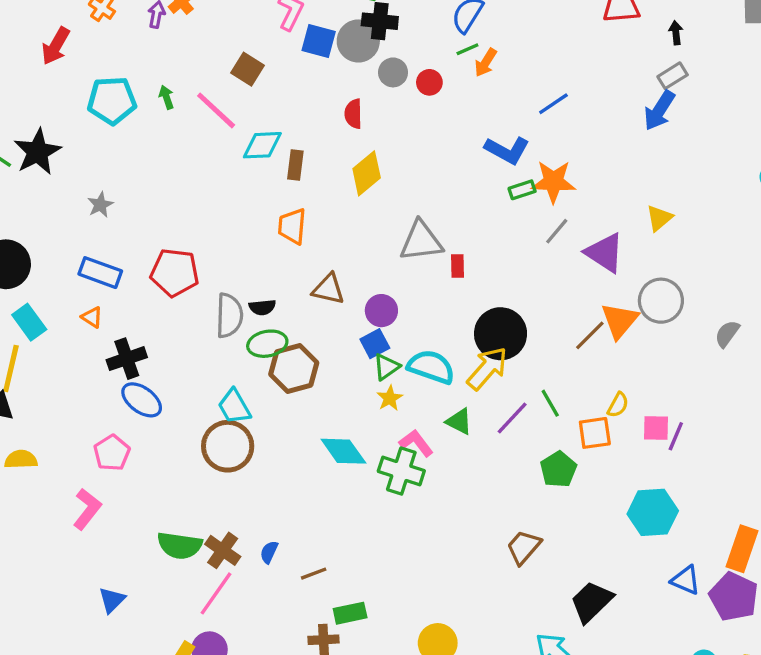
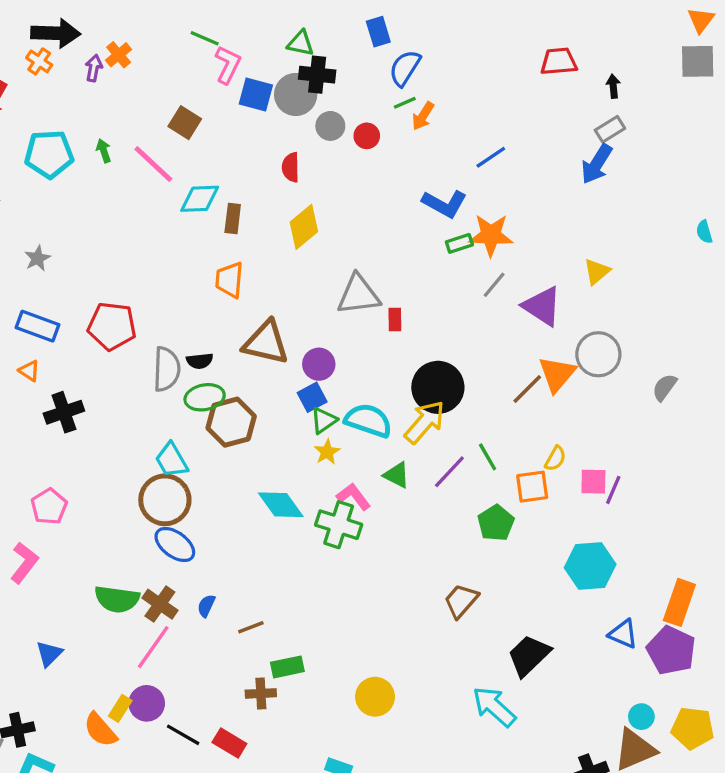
brown triangle: (329, 289) -> (266, 343), size x1.4
blue ellipse: (142, 400) -> (175, 545), moved

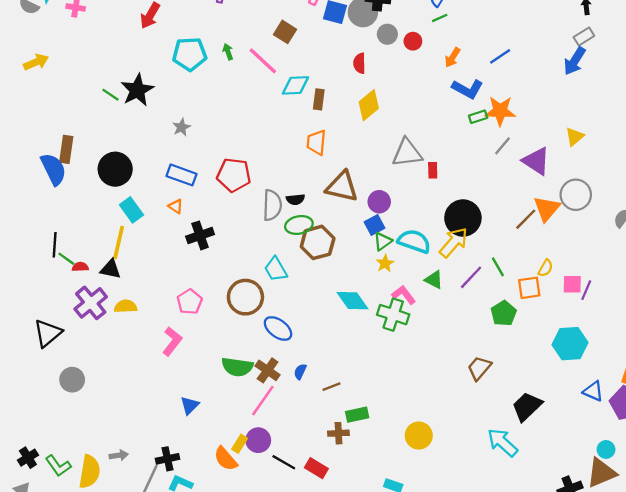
orange arrow: (423, 116) -> (452, 57), moved
brown circle: (165, 500) -> (245, 297), moved

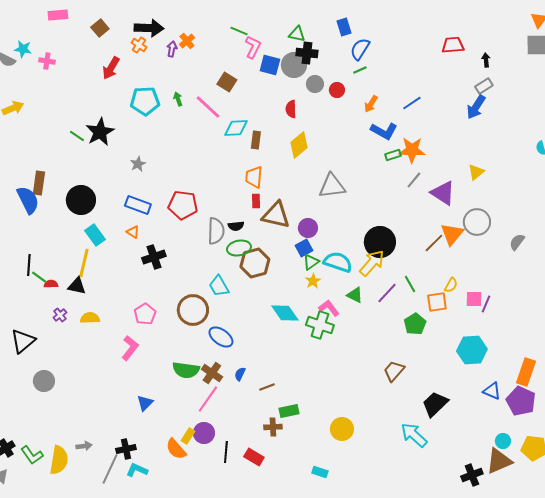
red rectangle: (433, 170) -> (256, 201), moved
purple cross: (91, 303) -> (60, 315), size x0.5
black line: (284, 462) -> (226, 452), turned 65

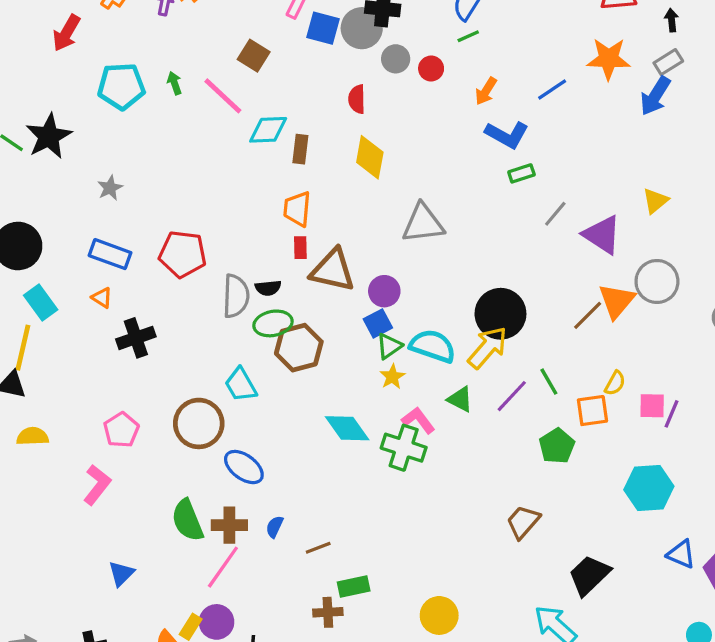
yellow diamond: (299, 145) -> (370, 157), turned -40
orange star: (412, 150) -> (609, 59), moved
green semicircle: (186, 370) -> (187, 520), turned 60
brown cross: (212, 373) -> (229, 525), turned -35

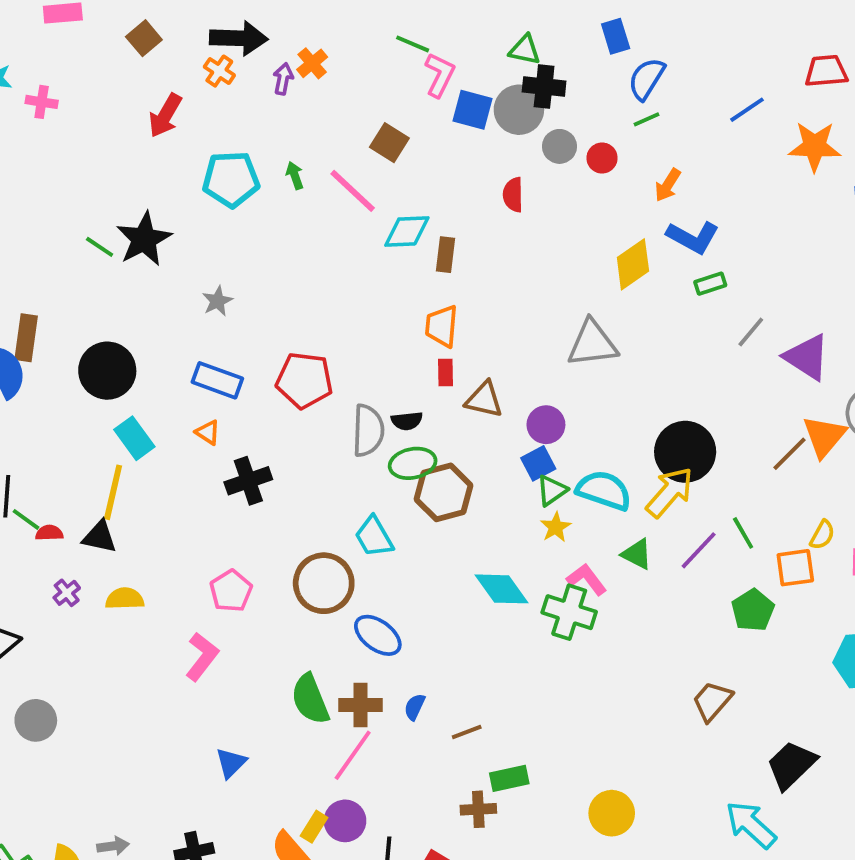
blue line: (552, 89) -> (747, 110), moved
yellow diamond: (370, 157) -> (633, 264), moved, turned 45
brown triangle: (333, 270) -> (484, 400), size x0.7

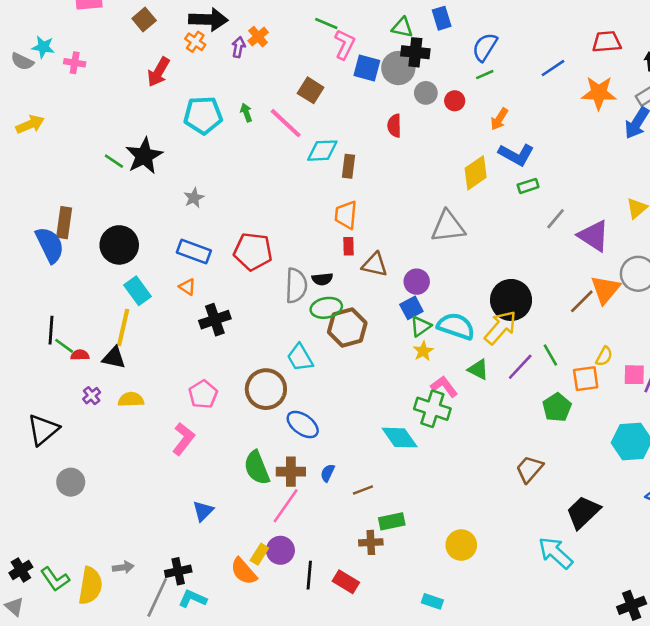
blue rectangle: (616, 36) -> (442, 18), moved
cyan diamond: (502, 589) -> (400, 438), moved

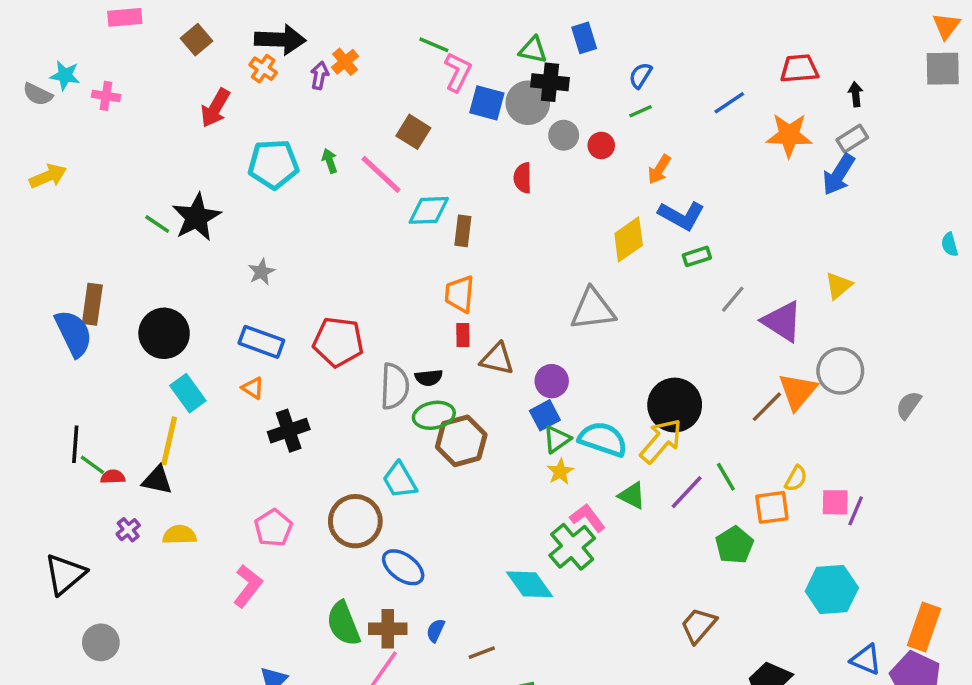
blue semicircle: (485, 47) -> (640, 75), size x0.7
green cross: (432, 409) -> (572, 547), turned 32

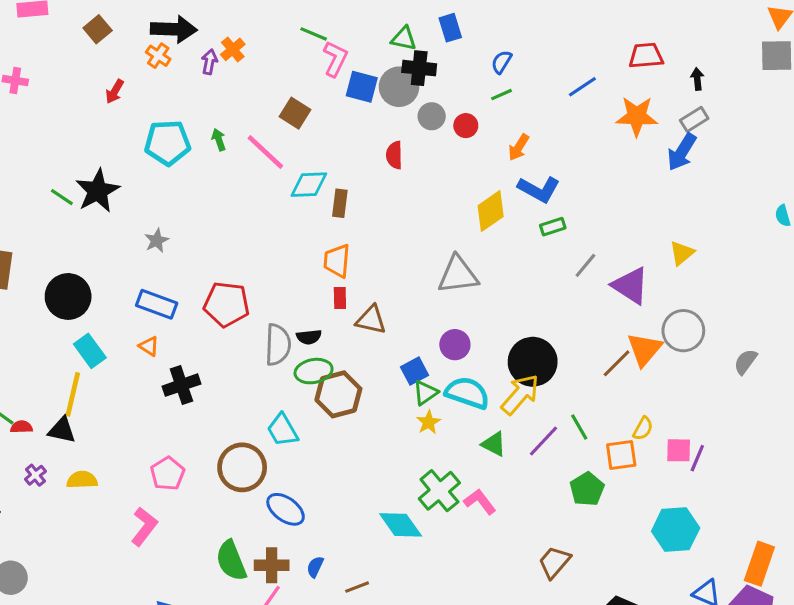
red arrow: (215, 108) -> (115, 91), size x0.7
purple circle: (552, 381) -> (455, 345), moved
pink L-shape: (588, 518) -> (480, 502), moved

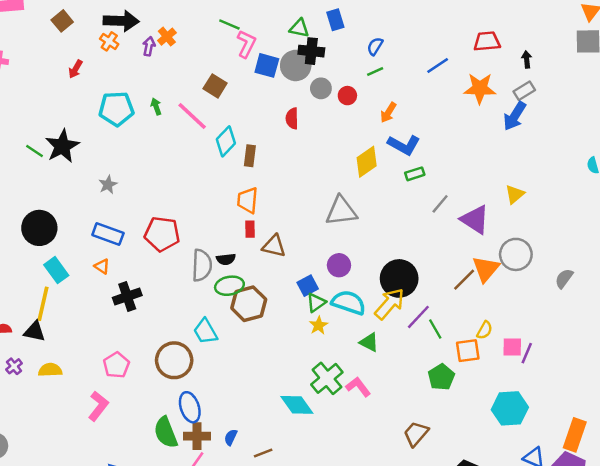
cyan diamond: (309, 185) -> (226, 141), turned -44
purple line: (543, 441) -> (418, 317), moved
blue ellipse: (286, 509) -> (190, 407), moved, turned 36

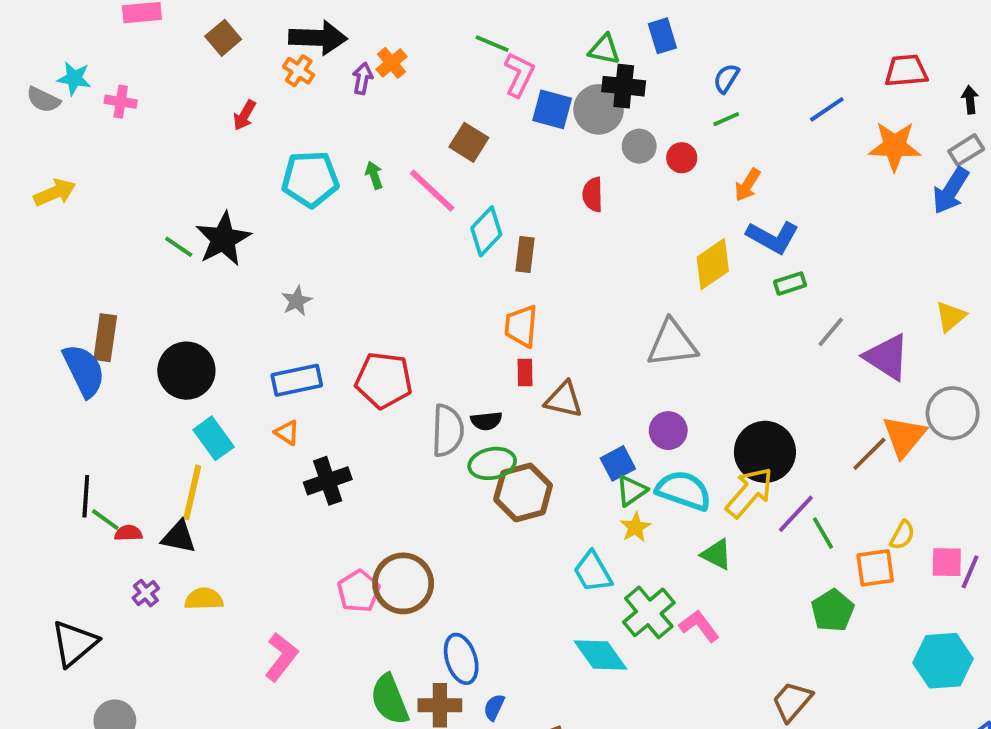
blue rectangle: (108, 234) -> (297, 380), turned -32
cyan trapezoid: (205, 331) -> (593, 572), moved
pink pentagon: (116, 365) -> (359, 591), moved
blue ellipse: (190, 407) -> (461, 659), moved

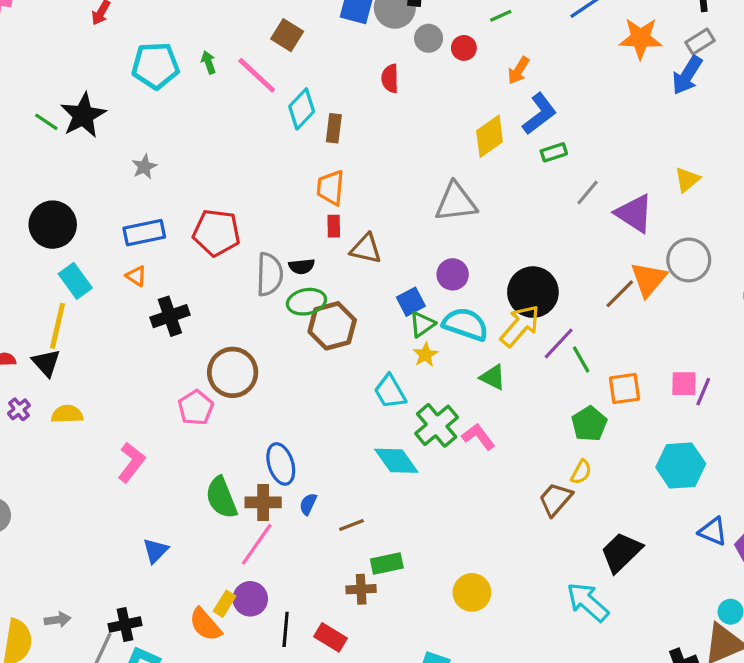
blue L-shape: (773, 237) -> (539, 114), turned -66
yellow semicircle: (902, 535) -> (581, 472), moved
black triangle: (179, 537) -> (46, 363), turned 36
brown circle: (403, 583) -> (233, 372), moved

